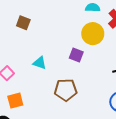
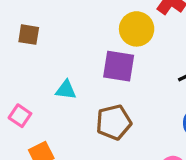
purple square: (76, 55) -> (119, 66), size x1.5

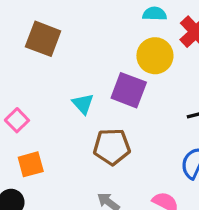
brown square: (29, 35) -> (43, 39), size x1.5
cyan triangle: (66, 90) -> (83, 104), moved, turned 30

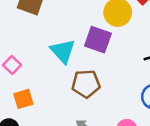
cyan triangle: (83, 104) -> (63, 51), size x1.5

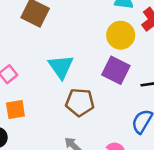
purple square: (98, 40) -> (116, 70), moved

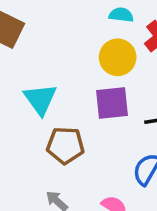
purple square: (116, 70) -> (112, 103), turned -32

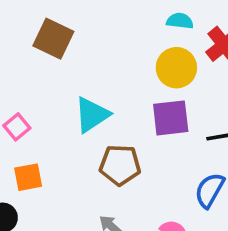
cyan triangle: (40, 99) -> (92, 115), turned 33

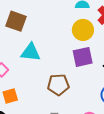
cyan triangle: (92, 115) -> (31, 52), moved, turned 45

